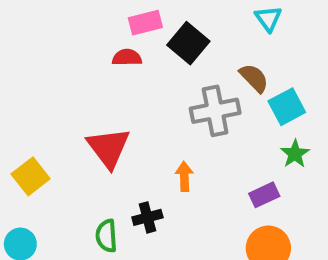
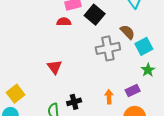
red triangle: (108, 148) -> (55, 67), size x0.7
yellow square: (31, 176) -> (16, 94), moved
orange arrow: (184, 176) -> (109, 97), moved

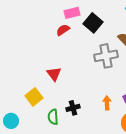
red semicircle: (64, 22) -> (63, 30), turned -32
yellow square: (16, 94) -> (34, 97), moved

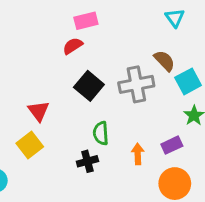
black square: (93, 23) -> (89, 86), moved
red triangle: (54, 74) -> (39, 111), moved
green semicircle: (53, 117) -> (101, 133), moved

